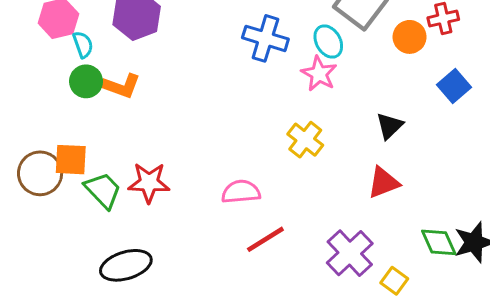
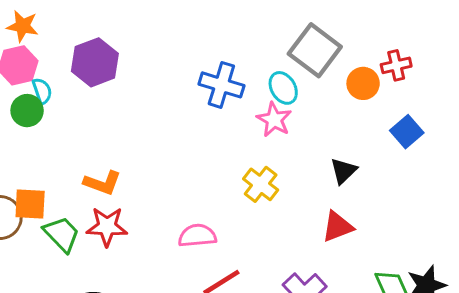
green circle: (86, 81) -> (27, 111), moved
orange L-shape: (121, 86) -> (102, 183), moved

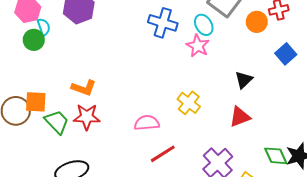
yellow cross: (261, 184) -> (189, 103), moved

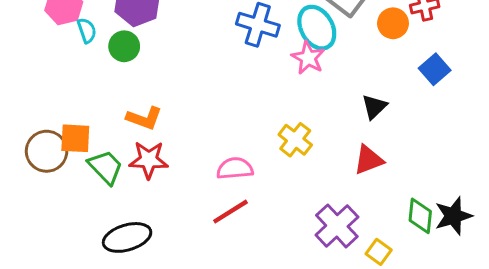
cyan ellipse: (204, 25) -> (317, 28), size x1.4
green circle: (34, 40) -> (124, 46), moved
red line: (163, 154) -> (231, 212), moved
green diamond: (276, 156) -> (420, 216), turned 30

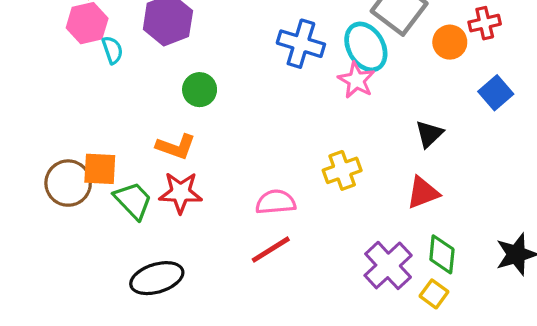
green circle: (124, 46) -> (200, 90), moved
yellow cross: (295, 140) -> (342, 170), turned 32
green diamond: (420, 216) -> (442, 254), moved

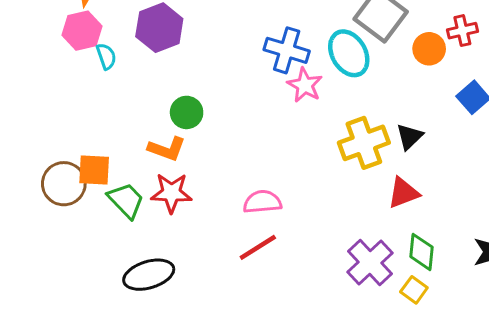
pink star: (356, 80) -> (305, 85), moved
green circle: (200, 90) -> (187, 112), moved
yellow cross: (342, 170) -> (364, 143), moved, size x1.4

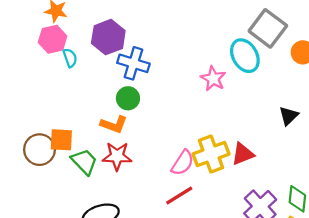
blue cross: (287, 50) -> (133, 63), moved
yellow cross: (364, 143) -> (211, 154), moved
red triangle: (403, 193) -> (243, 154), moved
pink semicircle: (262, 202) -> (183, 163), turned 128

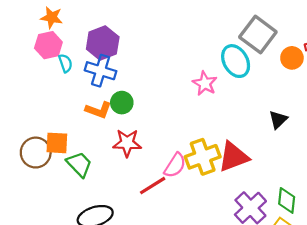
blue cross: (133, 63) -> (101, 71), moved
orange L-shape: (114, 124) -> (98, 110), moved
red triangle: (243, 154) -> (233, 157), size x1.4
red star: (117, 156) -> (127, 143), moved
red line: (179, 196) -> (153, 186), moved

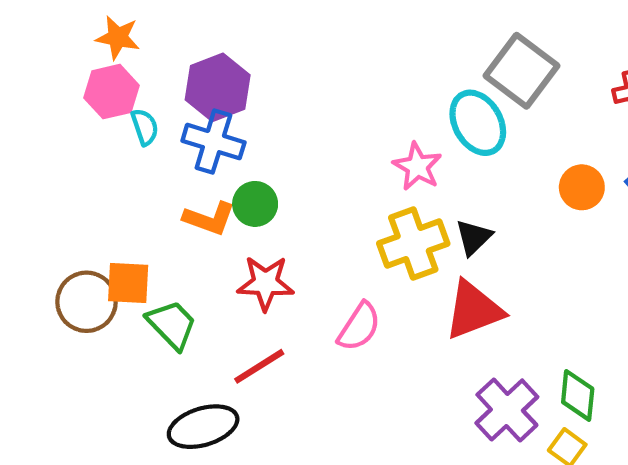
orange circle: (292, 58) -> (582, 187), moved
black triangle: (278, 120) -> (474, 237), moved
yellow cross: (203, 157) -> (413, 243), moved
red line: (153, 186) -> (259, 366), moved

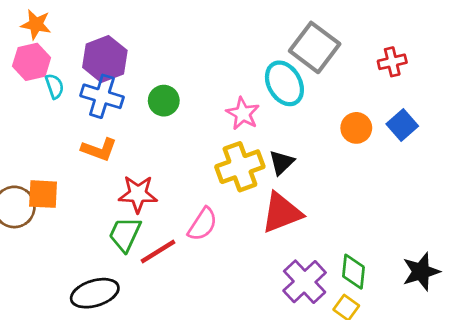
green circle: (255, 204) -> (164, 101), moved
green trapezoid: (172, 325) -> (125, 234), moved, turned -111
red line: (259, 366) -> (158, 251), moved

